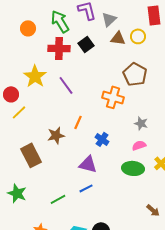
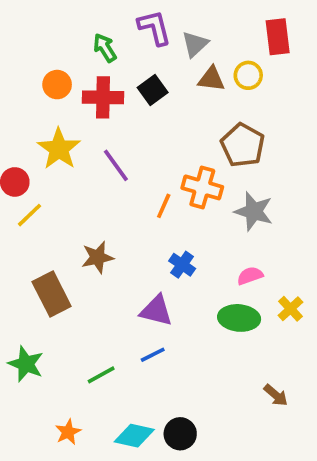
green arrow: (60, 21) -> (105, 48), size x0.7
orange circle: (28, 28) -> (57, 85), moved
orange line: (78, 122) -> (164, 206), moved
gray star: (141, 123) -> (254, 211), moved, size x1.5

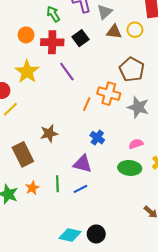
purple line: (116, 165) -> (67, 72), moved
green line: (101, 375) -> (57, 184), moved, turned -63
orange star: (68, 432) -> (32, 188), moved

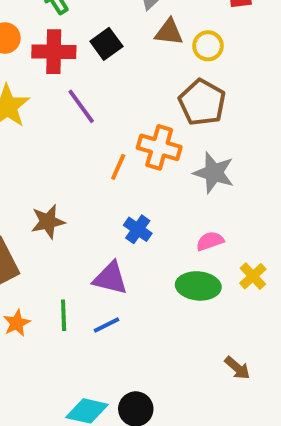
yellow circle: (135, 30) -> (208, 46), moved

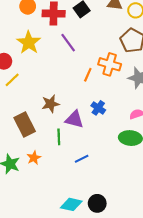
purple triangle: (110, 278) -> (74, 119), moved
green line: (64, 315) -> (59, 137), moved

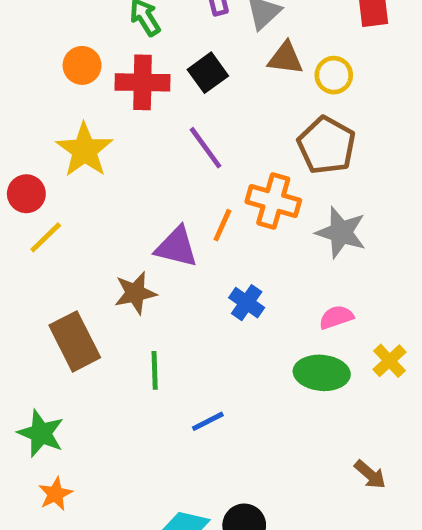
purple line: (68, 43) -> (205, 148), moved
purple triangle: (74, 119) -> (176, 247), moved
orange star: (34, 158) -> (55, 494), moved

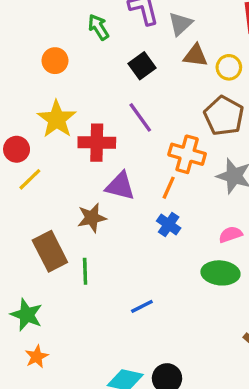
red cross: (143, 82) -> (97, 143), moved
orange line: (222, 225) -> (169, 188), moved
green line: (155, 370) -> (85, 271), moved

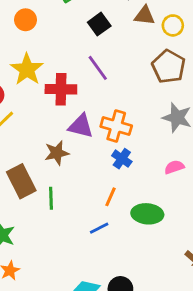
orange cross: (187, 154) -> (116, 126), moved
orange line: (169, 188) -> (111, 197), moved
green ellipse: (221, 273) -> (147, 214), moved

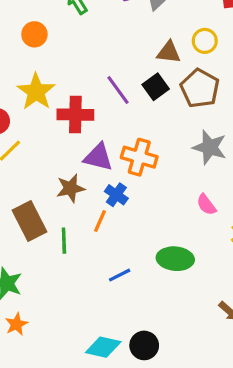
brown triangle: (145, 16) -> (169, 52), moved
black square: (99, 24) -> (156, 87), moved
blue cross: (122, 159) -> (116, 195), moved
pink semicircle: (174, 167) -> (206, 205), turned -108
orange line: (111, 197) -> (100, 221), moved

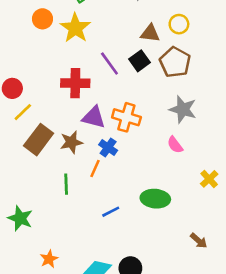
yellow star: (36, 92) -> (75, 28), moved
pink semicircle: (206, 205) -> (175, 145), moved
brown rectangle: (30, 221) -> (39, 140), moved, turned 64
orange star: (16, 324) -> (49, 259), moved

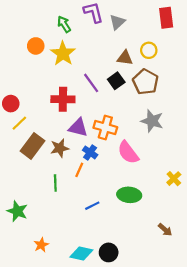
pink semicircle: (175, 145) -> (128, 152), moved, size x1.6

